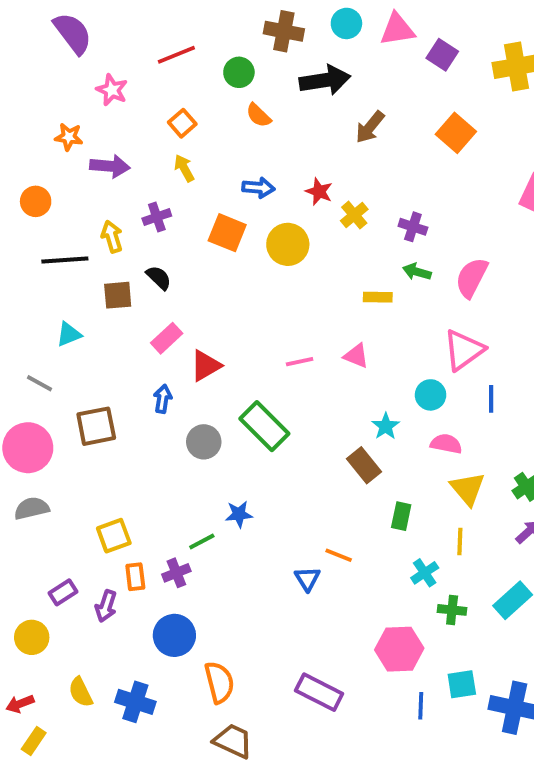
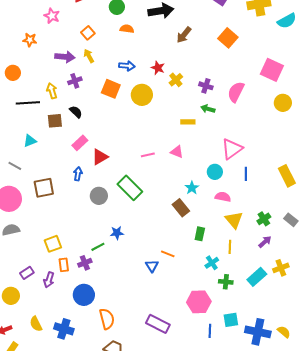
orange semicircle: (258, 115) -> (127, 29), turned 144
purple arrow: (110, 166) -> (65, 57), moved
pink semicircle: (472, 278) -> (236, 92), moved

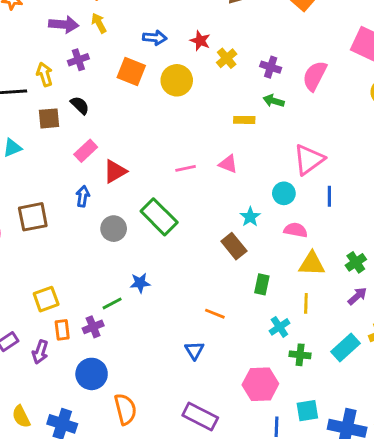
yellow triangle: (234, 220) -> (312, 264), turned -48
blue triangle: (152, 266) -> (194, 350), moved

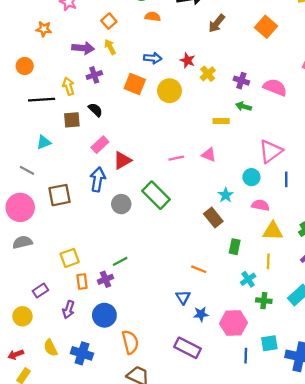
pink semicircle: (315, 76) -> (275, 87), turned 85
blue arrow: (83, 196) -> (98, 179), size x1.5
blue star: (140, 283) -> (201, 314), moved
purple arrow: (40, 352) -> (68, 310), moved

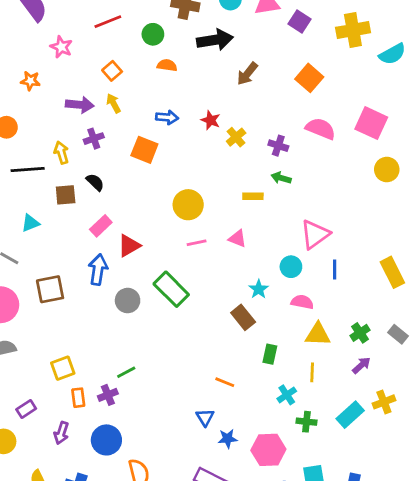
pink semicircle: (275, 87) -> (321, 129), moved
yellow circle: (170, 91) -> (188, 205), moved

